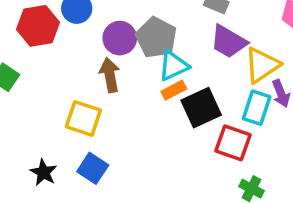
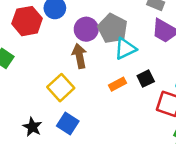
orange rectangle: (174, 90) -> (117, 84), moved
black square: (201, 108) -> (146, 79), size x0.6
yellow square: (83, 118) -> (61, 88), turned 30

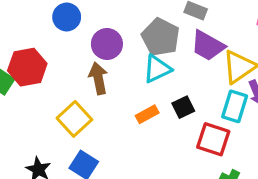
red hexagon: (27, 21) -> (27, 67), moved
gray pentagon: (113, 28) -> (161, 37), moved

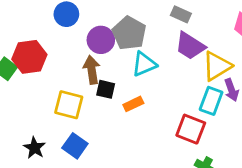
gray pentagon: (161, 37) -> (129, 33), moved
black square: (183, 107) -> (106, 89), moved, turned 36
yellow square: (74, 119) -> (69, 105), turned -36

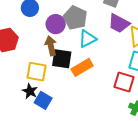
black square: (106, 89) -> (62, 59), size x1.5
orange rectangle: (133, 104) -> (82, 67), size x1.5
black star: (34, 148) -> (30, 91), moved

